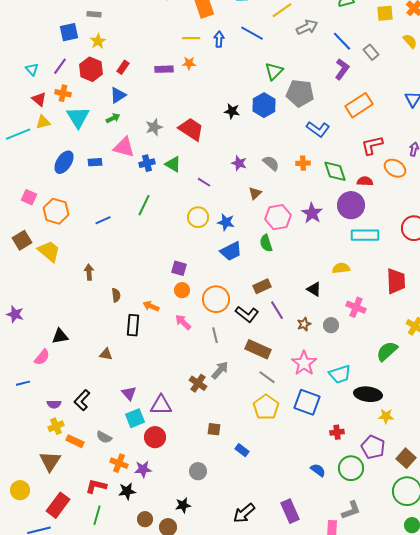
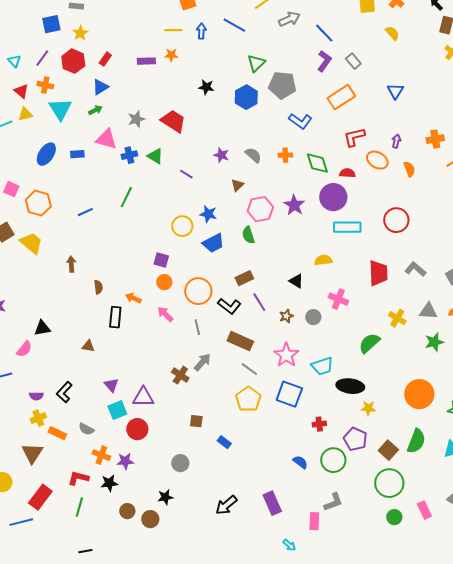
gray rectangle: (371, 52) -> (353, 61), moved
black star: (232, 111) -> (206, 87), moved
yellow circle: (198, 217) -> (182, 226), moved

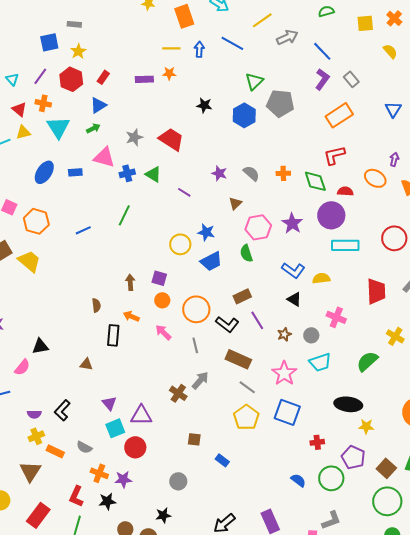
blue L-shape: (300, 121) -> (293, 270), moved
red L-shape: (354, 137) -> (334, 155), moved
brown arrow: (71, 264) -> (130, 282), moved
cyan trapezoid: (322, 366) -> (320, 362), moved
red L-shape: (78, 478) -> (76, 496), turned -80

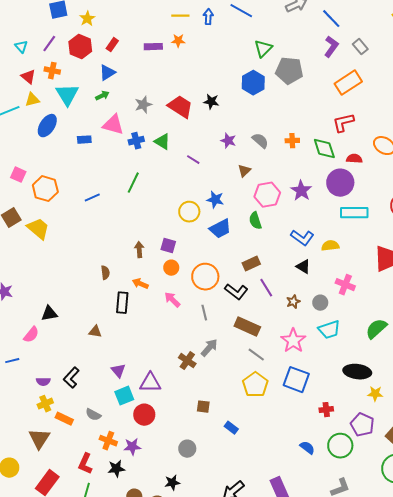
black star: (204, 105) -> (211, 102), moved
blue ellipse: (44, 172) -> (47, 126), moved

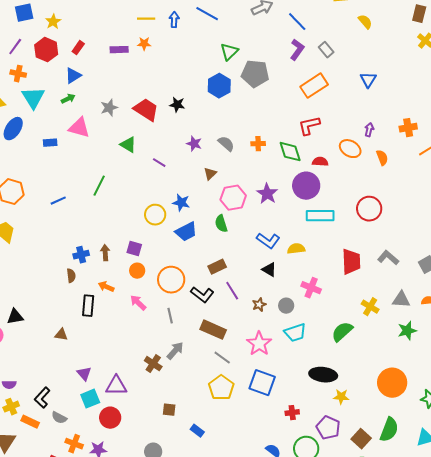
blue cross: (136, 141) -> (81, 255), moved
black L-shape: (71, 378) -> (42, 398), moved

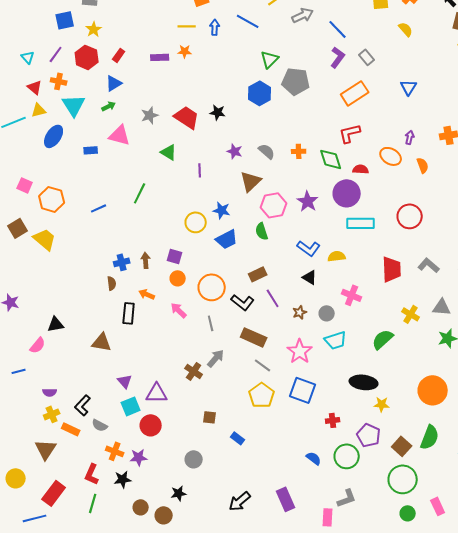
purple line: (159, 163) -> (200, 170), turned 56
brown triangle: (210, 174) -> (251, 181), size x1.6
brown triangle: (61, 335) -> (102, 342), size x1.5

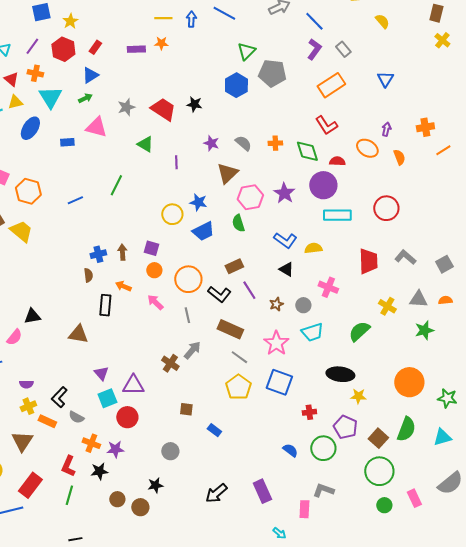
red L-shape: (350, 133) -> (326, 125), turned -110
gray L-shape: (347, 498) -> (323, 490), turned -140

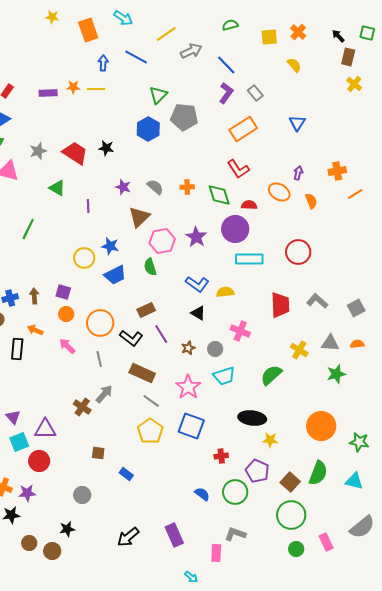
yellow line: (163, 18) -> (96, 89), moved
cyan triangle: (442, 437) -> (354, 481), turned 30

